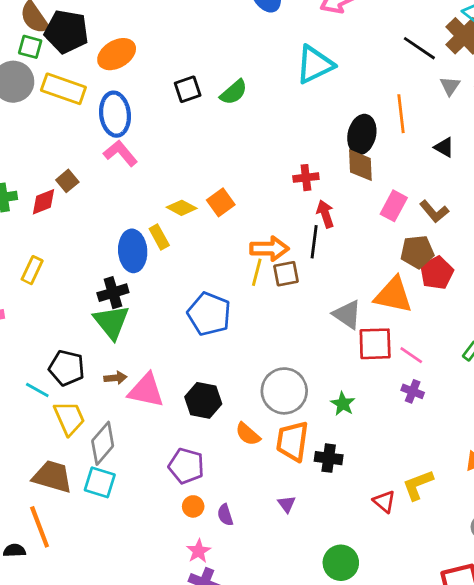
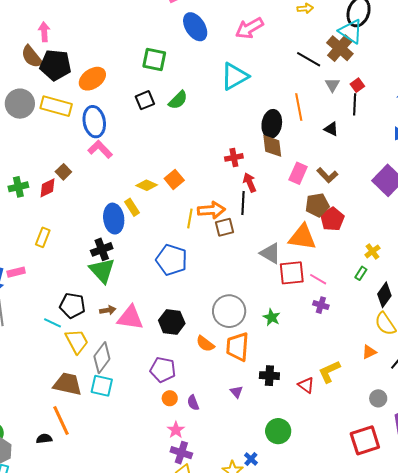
green square: (30, 47) -> (154, 60), moved, size x1.4
yellow line: (257, 272) -> (190, 219), moved
black cross: (329, 458) -> (269, 376), moved

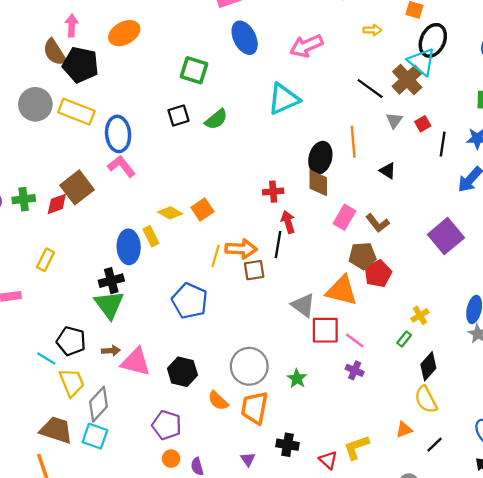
orange ellipse: (92, 79) -> (124, 33), moved
black line: (355, 104) -> (443, 144), moved
brown square: (63, 172) -> (77, 187), size x1.8

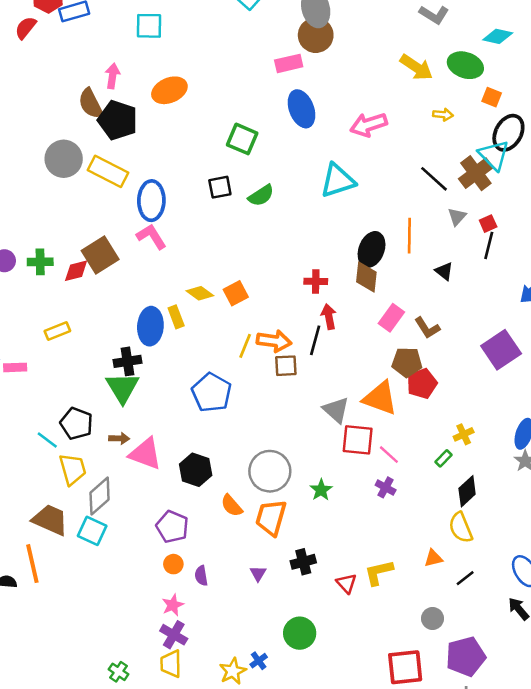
black line: (443, 144) -> (489, 245), moved
yellow rectangle: (45, 260) -> (57, 331), turned 35
black cross: (288, 445) -> (303, 562), turned -30

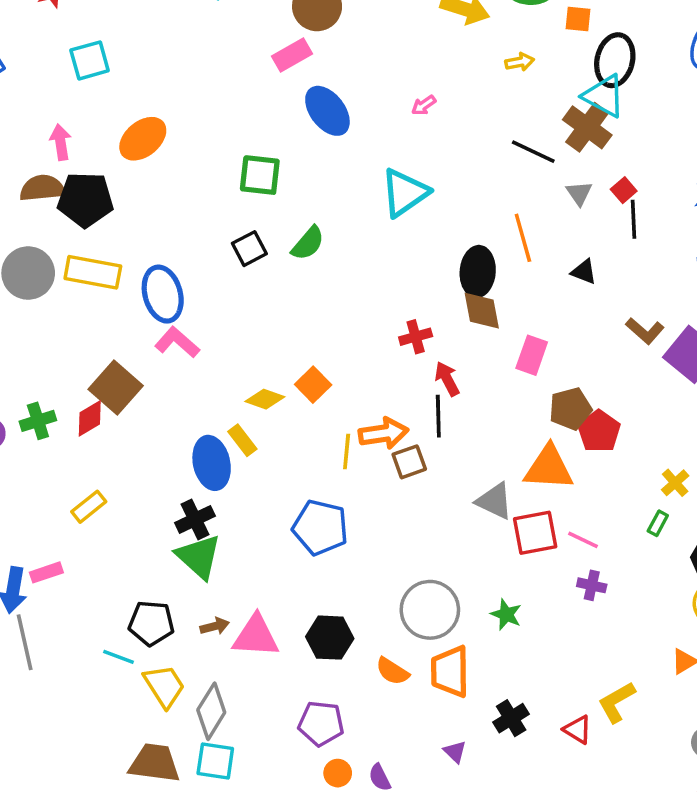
brown semicircle: (91, 104) -> (42, 188), turned 128
pink arrow: (369, 125) -> (424, 105), size x0.5
brown L-shape: (427, 328) -> (645, 331), moved

